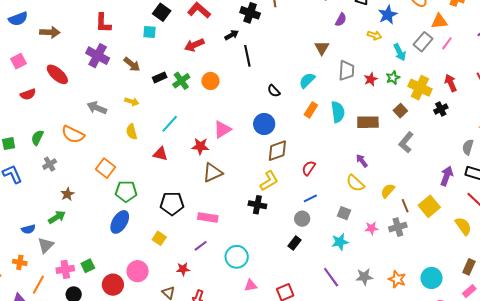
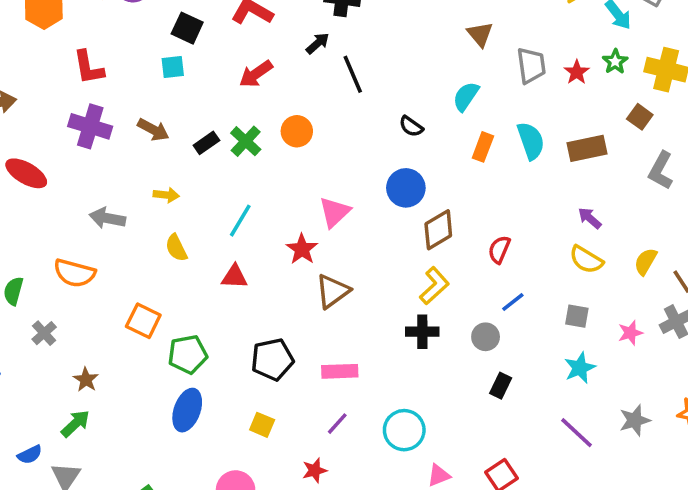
red star: (200, 146) -> (302, 249), turned -30
gray circle: (302, 219) -> (486, 337), moved

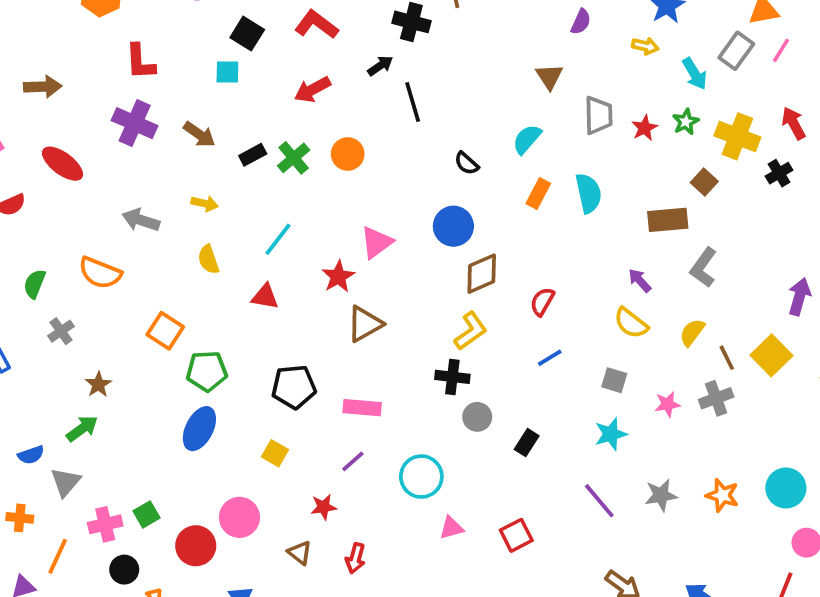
brown rectangle: (587, 148) -> (668, 220), moved
gray L-shape: (661, 170) -> (703, 268), moved
gray circle: (486, 337) -> (477, 417), moved

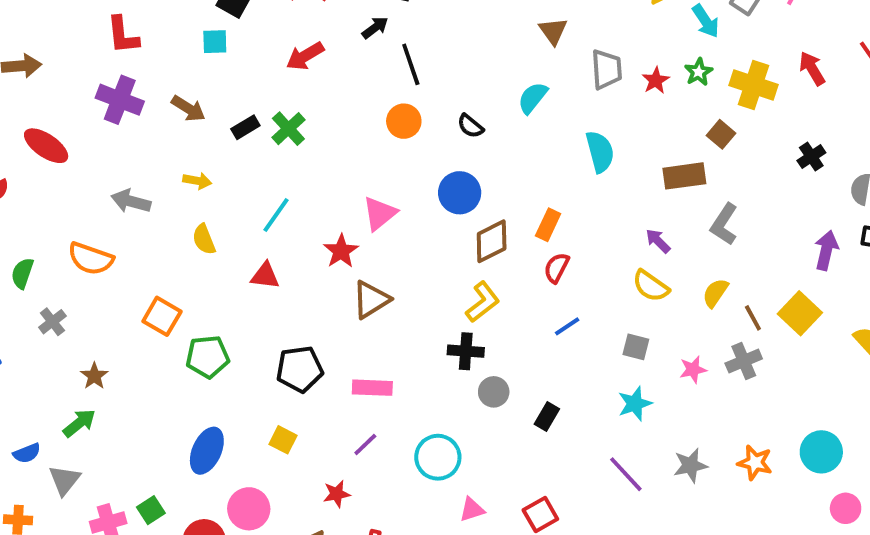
orange circle: (348, 154) -> (404, 121), moved
black cross: (779, 173) -> (811, 157), moved
orange rectangle: (538, 193) -> (548, 225), moved
blue ellipse: (199, 429) -> (207, 451), moved

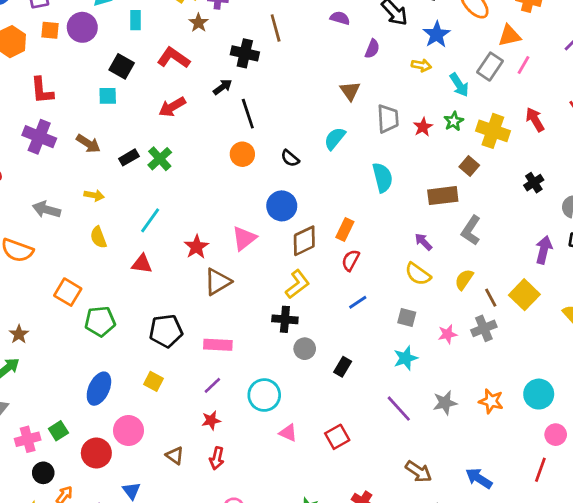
pink triangle: (380, 213) -> (244, 238), moved
red star: (337, 494) -> (211, 420), moved
pink triangle: (472, 510) -> (288, 433), turned 42

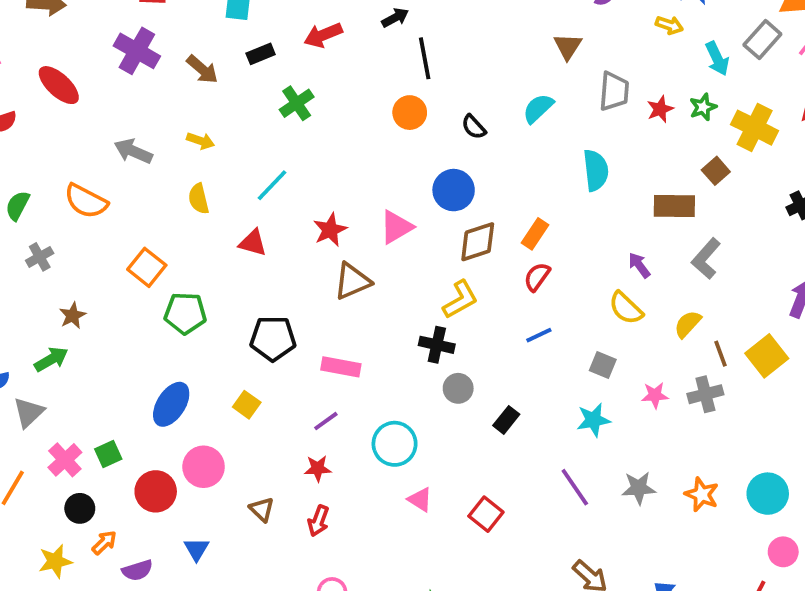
black rectangle: (129, 157) -> (261, 54), moved
red square: (337, 437) -> (486, 514), turned -30
pink cross: (28, 439) -> (65, 460), turned -35

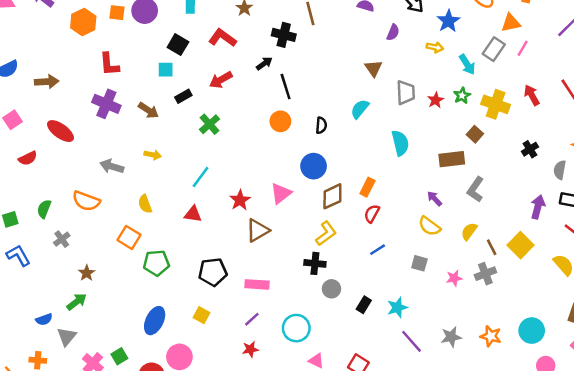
black semicircle: (474, 127) -> (321, 125), turned -126
yellow semicircle: (199, 199) -> (145, 204), moved
cyan star: (593, 420) -> (397, 308), moved

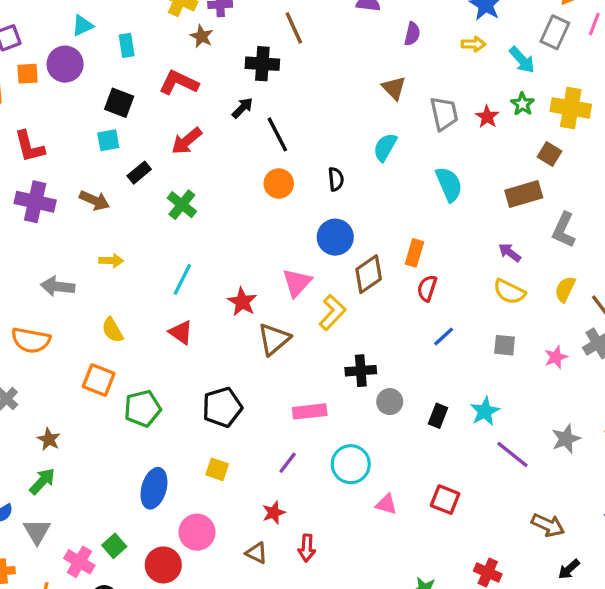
red triangle: (193, 214) -> (181, 332), turned 36
yellow L-shape: (326, 233) -> (332, 312), moved
pink rectangle: (257, 284) -> (310, 411), moved
red star: (250, 349) -> (274, 513), moved

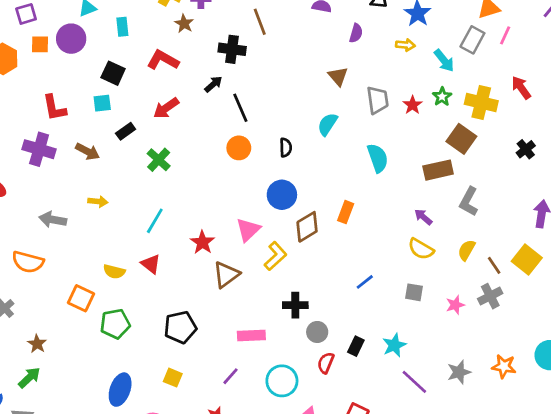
red L-shape: (29, 147) -> (54, 108), moved
brown square: (549, 154) -> (461, 139), size x1.5
red semicircle: (427, 288) -> (326, 363), moved
yellow semicircle: (112, 330) -> (114, 272), moved, turned -50

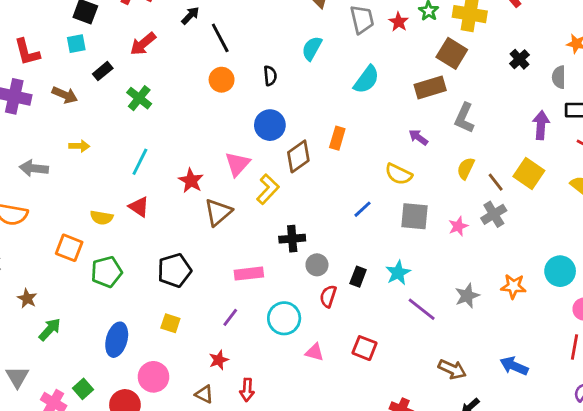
cyan semicircle: (378, 158) -> (366, 80), turned 60
yellow semicircle: (421, 249) -> (399, 174), moved
gray square: (414, 292) -> (414, 216), size x1.5
green arrow: (29, 378) -> (50, 329), moved

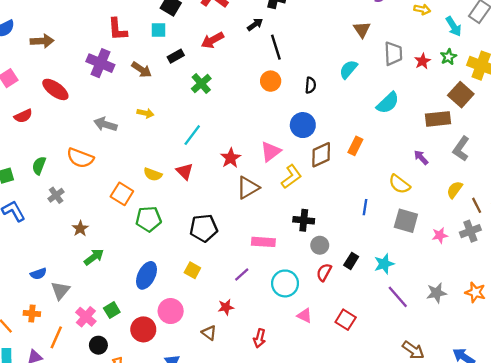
blue line: (363, 209) -> (365, 207), turned -49
red arrow: (247, 390) -> (260, 338), moved

